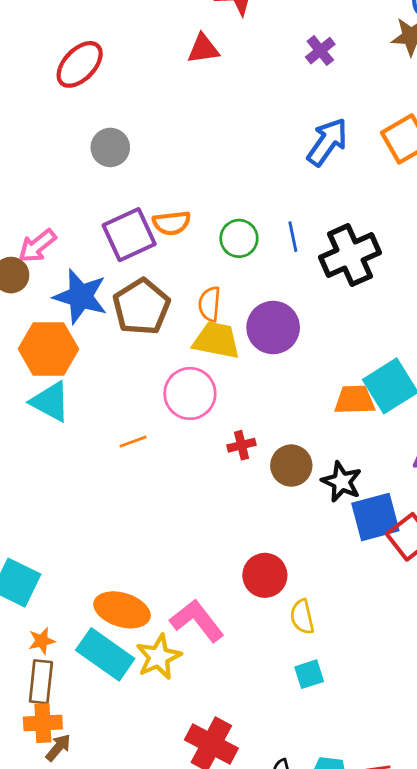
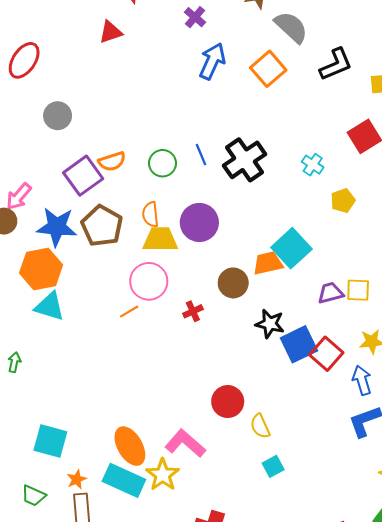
blue arrow: (327, 142) -> (212, 61), moved
orange line: (133, 442) -> (129, 311), moved
brown circle: (291, 466) -> (233, 283), moved
orange ellipse: (122, 610) -> (130, 446), turned 54

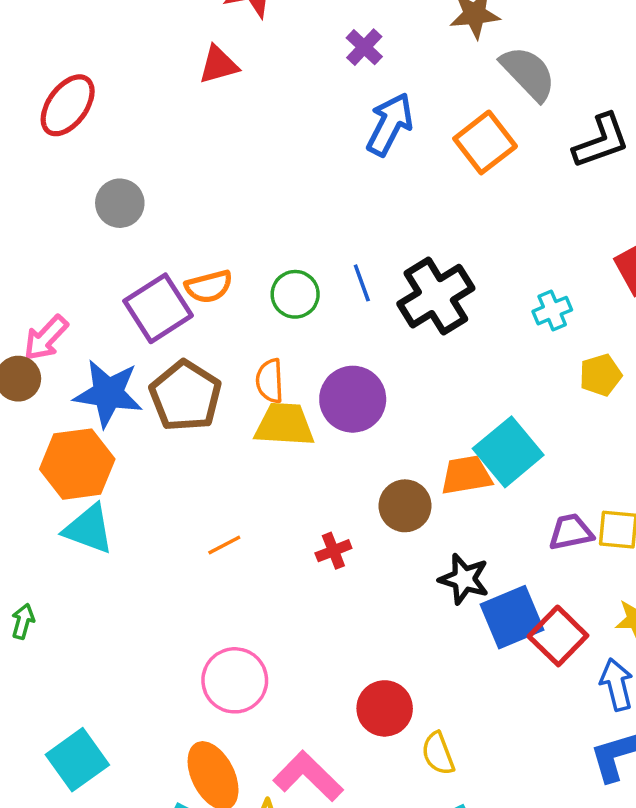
cyan cross: (313, 165) -> (552, 311), turned 30
pink circle: (149, 281) -> (235, 680), moved
cyan square: (50, 441) -> (77, 760), turned 36

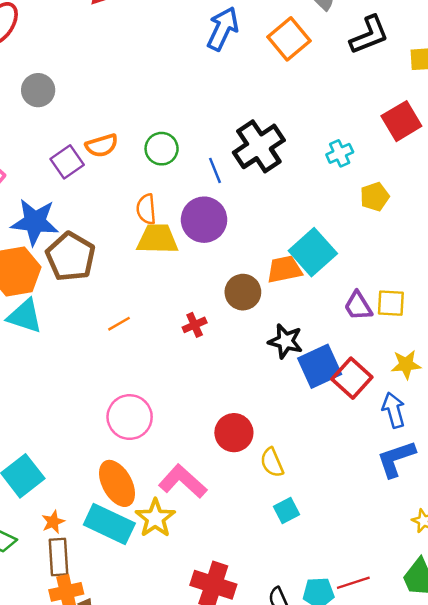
blue line: (362, 283) -> (215, 170), moved
purple square: (158, 308) -> (67, 162), size x0.7
brown pentagon: (186, 396) -> (71, 257), moved
purple trapezoid: (571, 532) -> (358, 306), turned -108

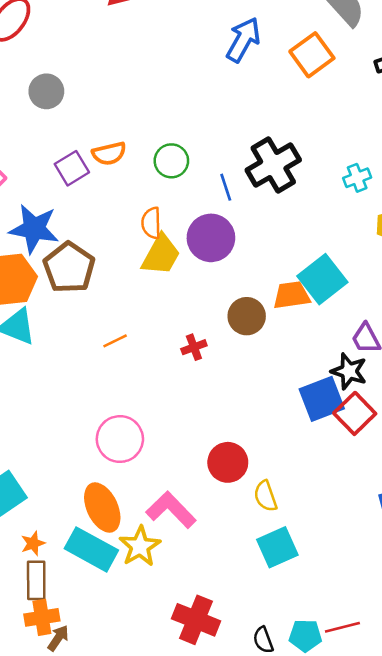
yellow trapezoid: (157, 239) -> (161, 255), turned 114
black star: (285, 341) -> (349, 371), moved
cyan square: (286, 510) -> (277, 547), size x1.5

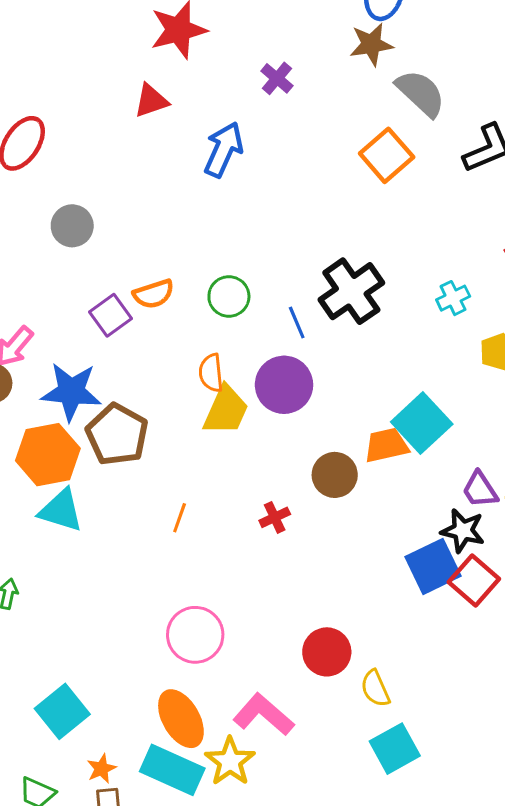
blue arrow: (243, 40) -> (223, 150), moved
orange line: (115, 341) -> (180, 518), turned -40

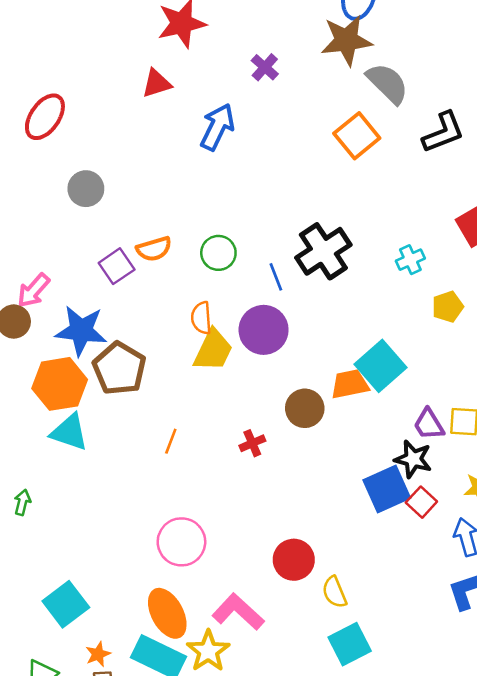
brown star: (371, 44) -> (346, 40), size x1.4
red square: (474, 581) -> (421, 502), size x0.7

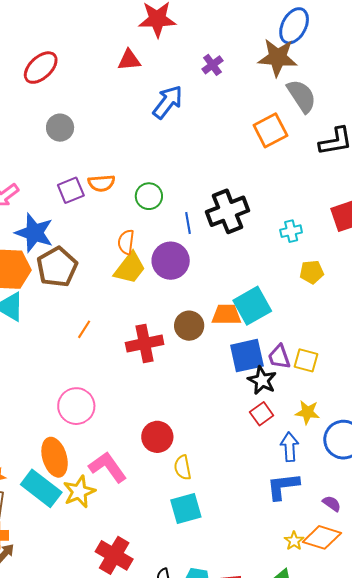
red cross: (252, 443) -> (145, 343), size x1.8
blue square: (387, 489) -> (247, 356), moved

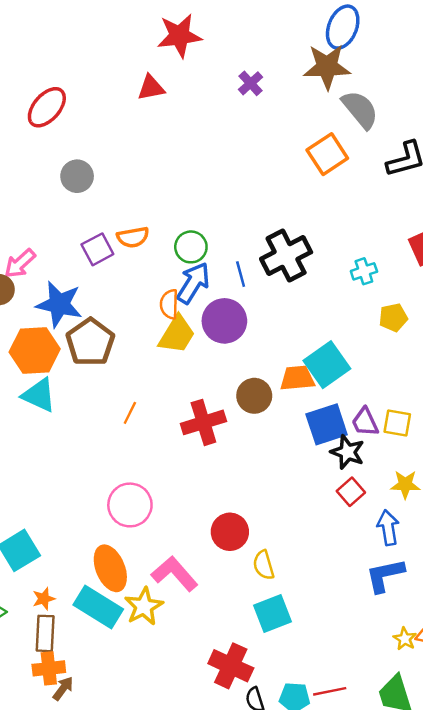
blue arrow: (168, 102) -> (193, 283), moved
red cross: (114, 555) -> (231, 666), moved

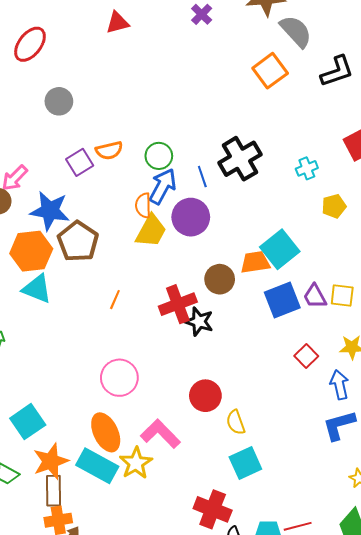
black star: (347, 452) -> (199, 322), moved
orange star: (44, 599) -> (51, 461), size x1.8

